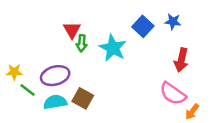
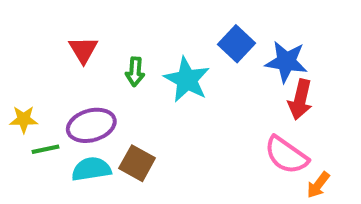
blue star: (173, 22) -> (286, 62), moved, size x1.5
red triangle: (72, 30) -> (83, 50), moved
green line: (28, 90) -> (46, 149), turned -49

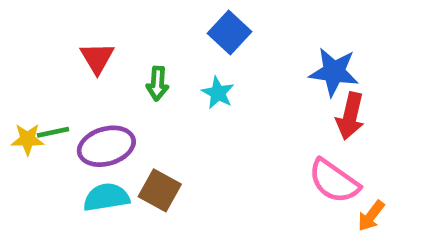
blue square: (237, 44) -> (229, 32), moved
cyan star: (187, 80) -> (218, 93), size x0.6
green line: (46, 149) -> (53, 132), moved

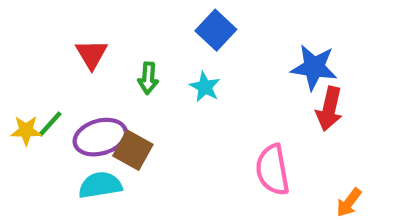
green line: (53, 132) -> (50, 124), turned -36
pink semicircle: (334, 181) -> (273, 170), moved, turned 45
brown square: (160, 190) -> (133, 150), moved

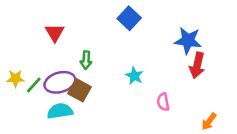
green arrow: (148, 78) -> (86, 60), moved
cyan star: (205, 87) -> (134, 76), moved
green line: (50, 124) -> (34, 85), moved
pink semicircle: (273, 170) -> (163, 102), size x0.6

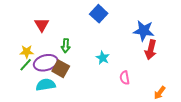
yellow star: (15, 78) -> (27, 52), moved

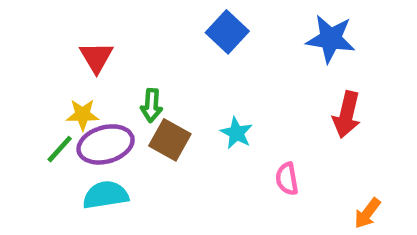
blue star: (144, 31) -> (331, 39), moved
yellow star: (27, 52) -> (83, 115), moved
brown square: (61, 69) -> (170, 140), moved

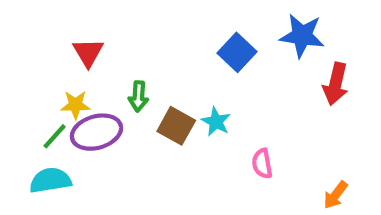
blue square: (227, 32) -> (237, 52), moved
red arrow: (347, 115) -> (336, 84), moved
brown square: (170, 140) -> (176, 126), moved
cyan semicircle: (106, 195) -> (50, 180), moved

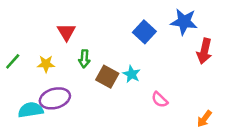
red triangle: (88, 52) -> (66, 32), moved
purple ellipse: (96, 132) -> (55, 98), moved
green line: (55, 136) -> (13, 61), moved
pink semicircle: (262, 164) -> (160, 100), turned -36

